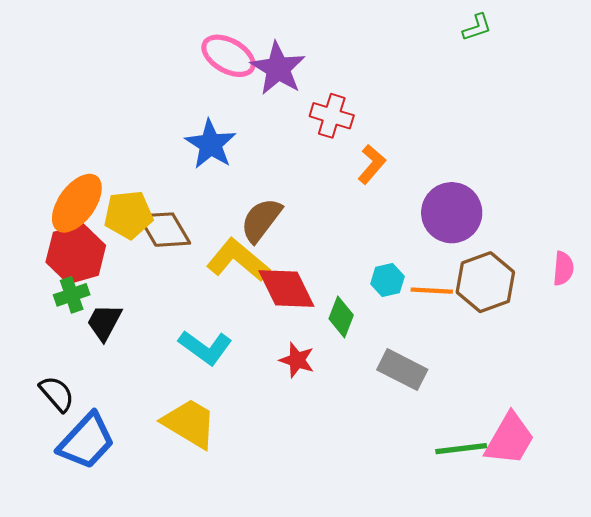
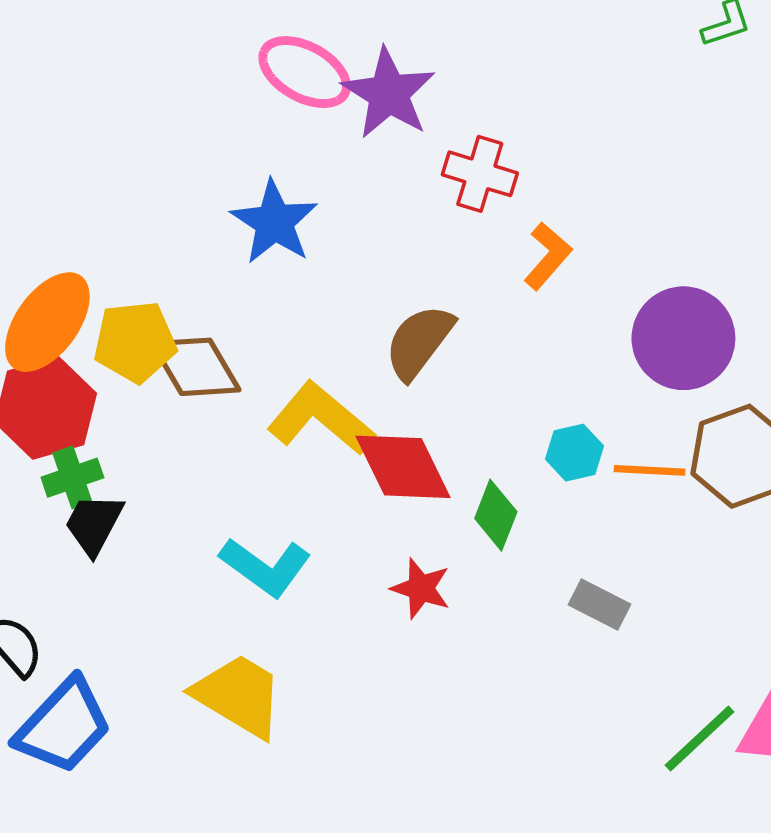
brown semicircle: (261, 220) -> (419, 342), moved
green cross: (72, 295) -> (72, 478), moved
gray rectangle: (402, 370) -> (599, 604), size x0.7
green line: (461, 449) -> (700, 738), turned -36

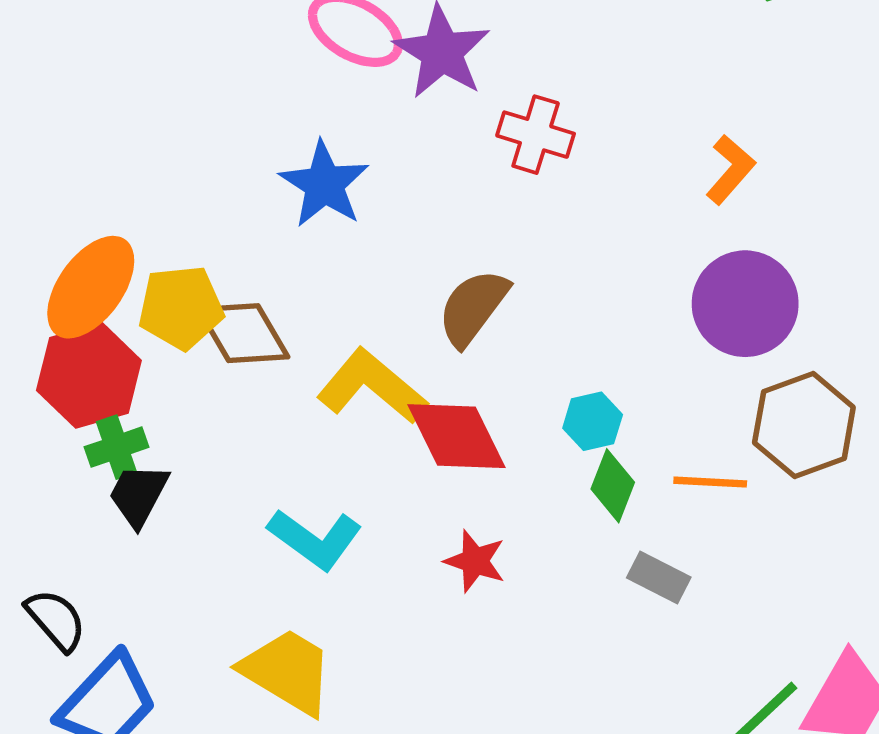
orange L-shape: (548, 256) -> (730, 170), moved
cyan hexagon: (574, 453) -> (593, 421), moved
orange line: (650, 470) -> (710, 482), moved
green diamond: (496, 515) -> (613, 486), moved

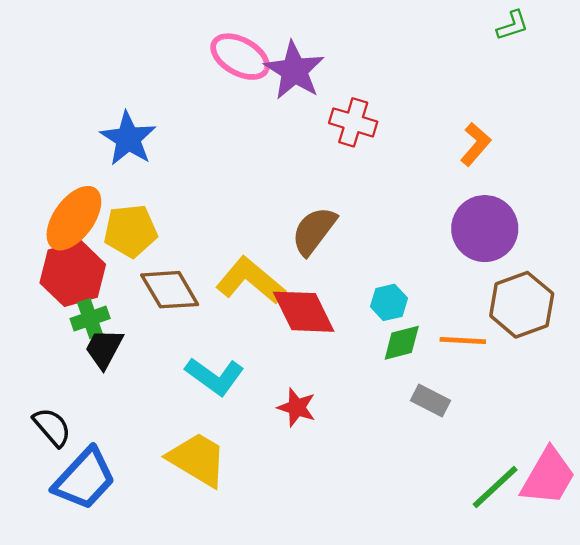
blue star: (324, 184) -> (128, 139), moved
brown diamond: (243, 333) -> (170, 290), moved
green diamond: (613, 486) -> (402, 343), turned 54
red star: (475, 561) -> (297, 407), moved

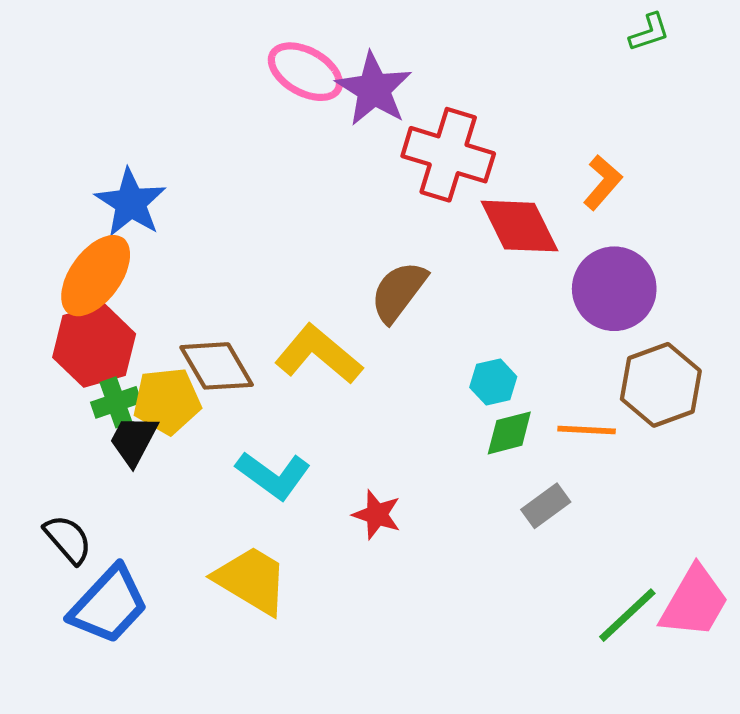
red cross: (353, 122) -> (448, 155), size x1.5
blue star: (128, 139) -> (131, 203), moved
yellow pentagon: (130, 231) -> (167, 401), moved
red diamond: (304, 312) -> (520, 226), moved
gray rectangle: (431, 401) -> (546, 506), turned -63

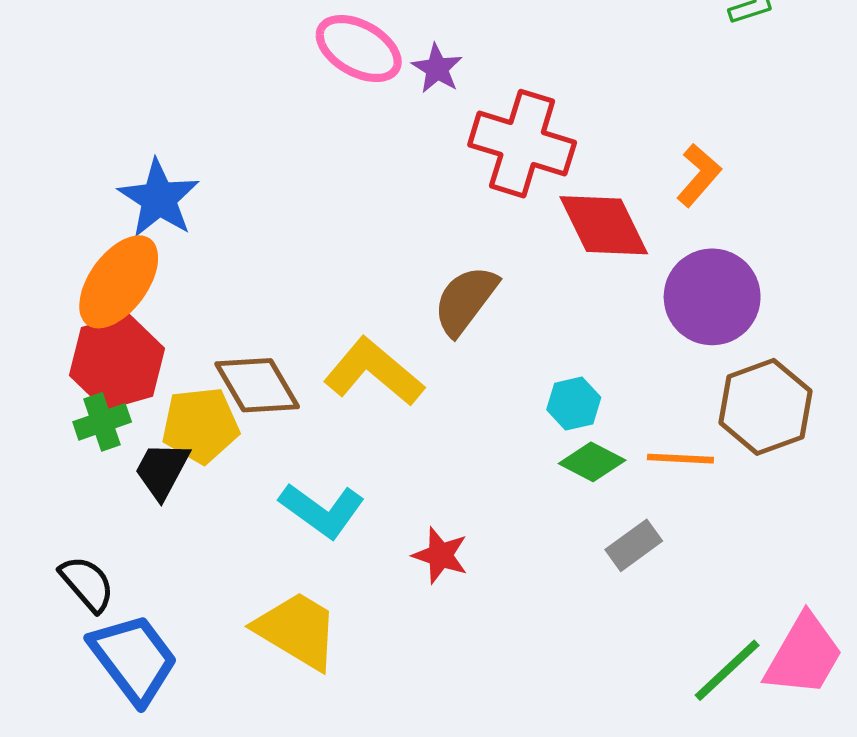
purple star: (374, 89) -> (437, 69), size x0.6
green cross: (116, 402) -> (102, 422), moved
green diamond: (509, 433) -> (592, 462), turned 42
blue trapezoid: (109, 605) -> (134, 659), turned -80

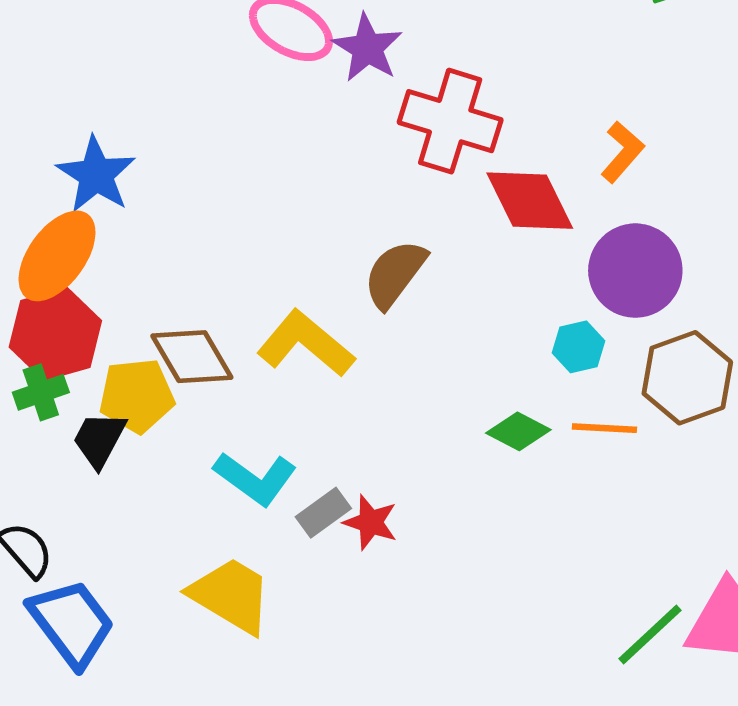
purple star: (437, 69) -> (367, 48), size x1.4
cyan hexagon: (574, 404) -> (578, 347), moved
gray rectangle: (634, 545) -> (323, 513), moved

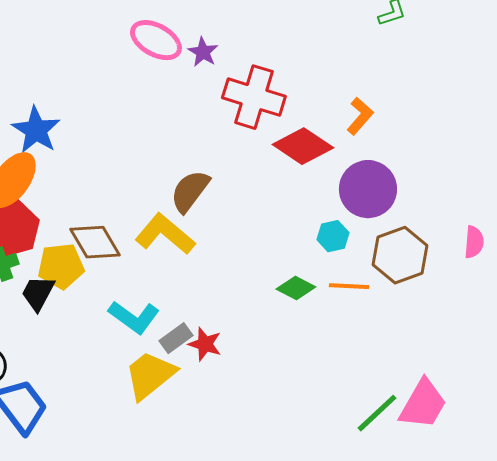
purple star: (367, 48) -> (203, 52), size x0.7
red diamond: (530, 201) -> (303, 146), turned -30
brown semicircle: (395, 274) -> (190, 191), moved
yellow trapezoid: (231, 595) -> (150, 375), moved, turned -70

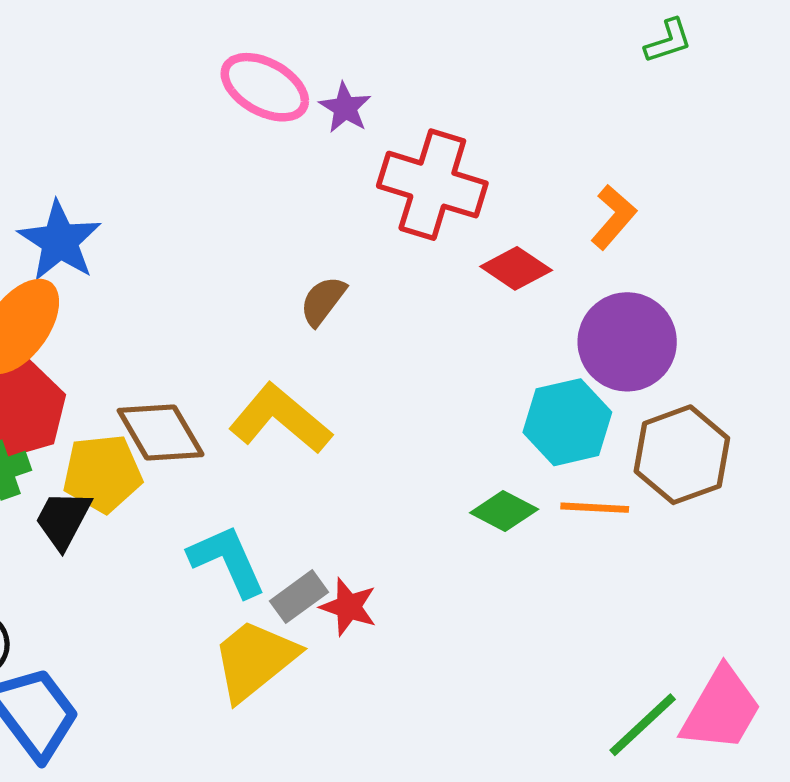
red diamond: (303, 146) -> (516, 268), size x0.7
brown semicircle: (190, 191) -> (323, 301), moved, size x0.7
cyan hexagon: (333, 236) -> (567, 422), size x1.6
cyan L-shape: (134, 317) -> (227, 561), turned -150

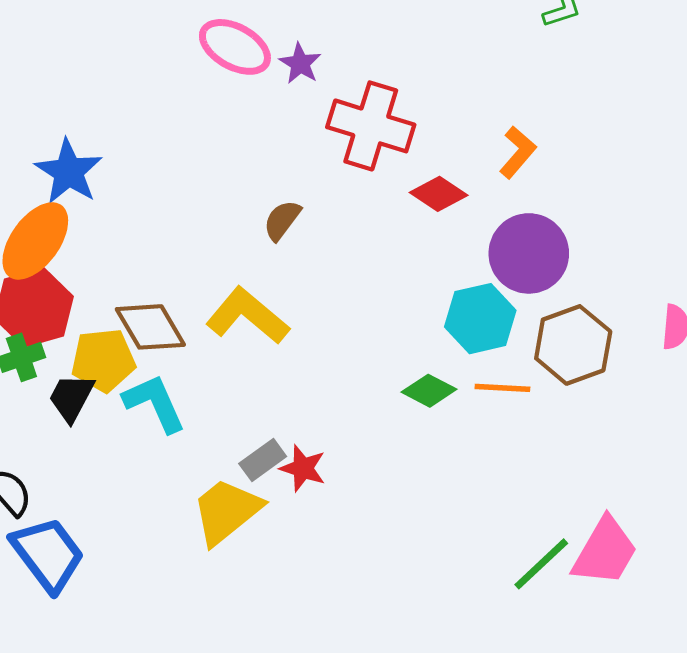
cyan L-shape: (227, 561) -> (155, 403), moved

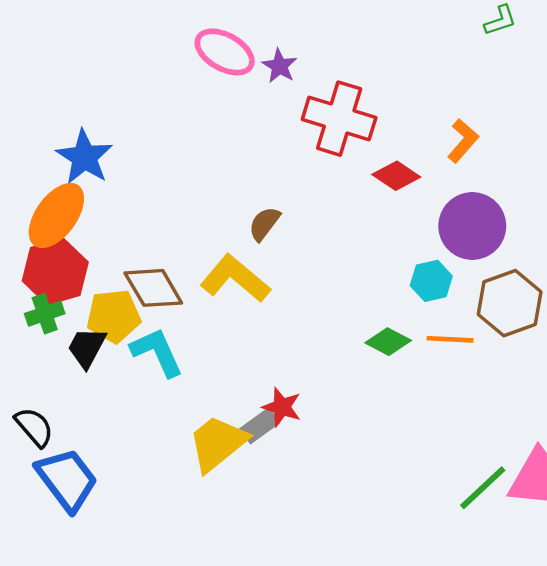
brown semicircle: (282, 220) -> (264, 224), moved
cyan hexagon: (480, 319) -> (431, 281), size x0.7
gray rectangle: (263, 460) -> (260, 426), moved

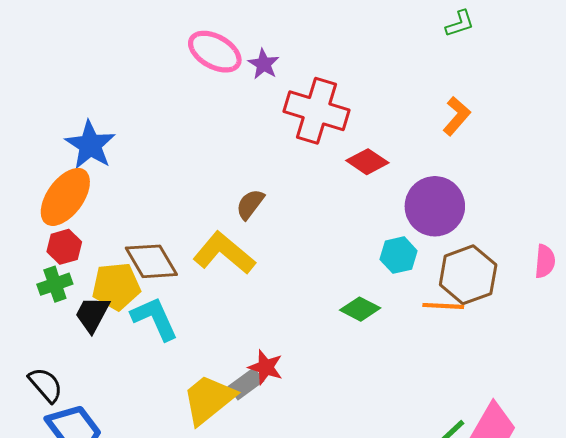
orange L-shape: (463, 141) -> (457, 116), moved
red hexagon: (55, 272) -> (64, 247), size x0.6
orange line: (450, 339) -> (443, 306), moved

